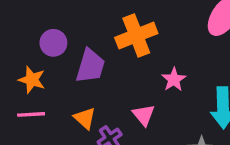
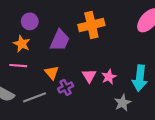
purple circle: (53, 43) -> (30, 21), moved
pink star: (174, 79) -> (109, 77), moved

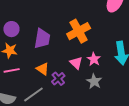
orange cross: (91, 25) -> (79, 31), moved
gray star: (123, 103) -> (94, 81), moved

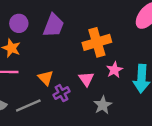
purple trapezoid: (42, 39) -> (53, 25), moved
pink star: (94, 59) -> (114, 70), moved

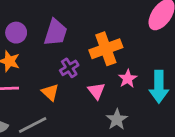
purple cross: (61, 93) -> (69, 68), moved

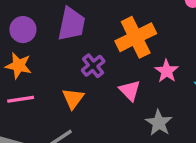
orange triangle: (50, 92) -> (73, 98), turned 30

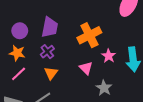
purple cross: (93, 66) -> (47, 52), moved
pink line: (21, 99) -> (19, 74), turned -35

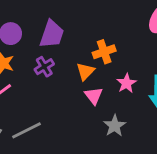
orange cross: (89, 35) -> (104, 52), size x0.7
orange triangle: (51, 73) -> (85, 71), moved

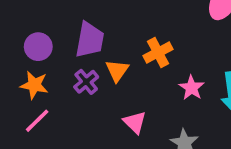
orange triangle: (85, 71) -> (117, 71), moved
pink triangle: (94, 96) -> (135, 122), moved

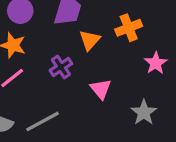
purple cross: (86, 82) -> (61, 67), moved

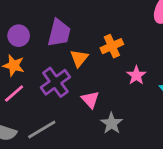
purple cross: (61, 67) -> (55, 82), size x1.5
gray star: (144, 112) -> (112, 123), moved

